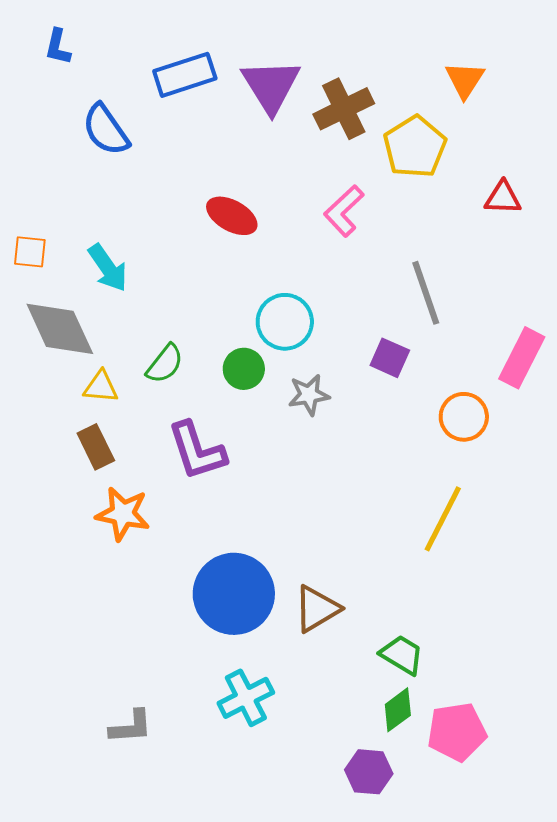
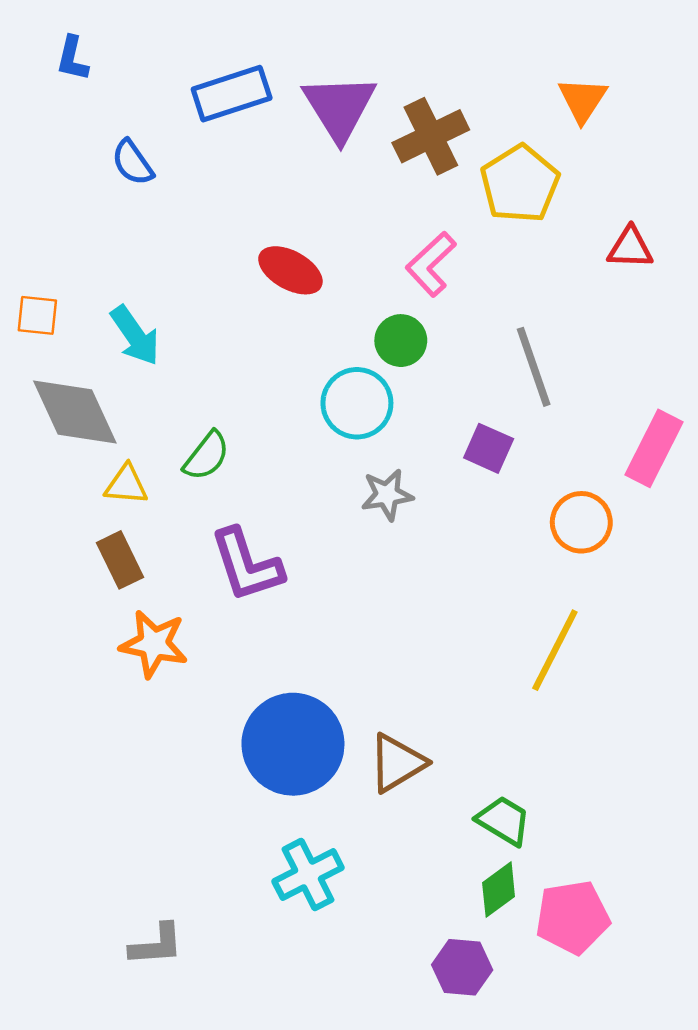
blue semicircle: (106, 130) -> (133, 163), size x0.7
green circle: (244, 369) -> (401, 341), moved
gray L-shape: (131, 727) -> (156, 945), moved

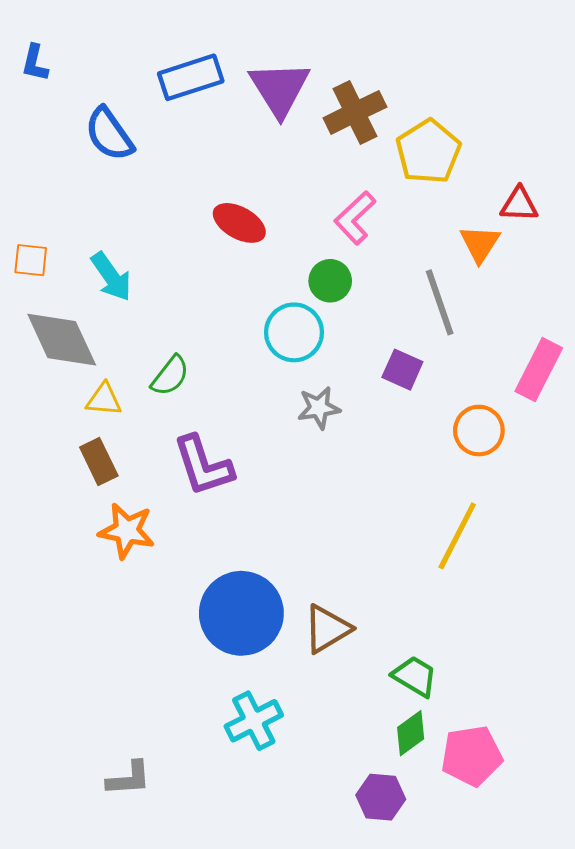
blue L-shape: (72, 59) -> (35, 63), moved
orange triangle: (583, 100) -> (480, 244), moved
blue semicircle: (133, 163) -> (109, 134), size x1.4

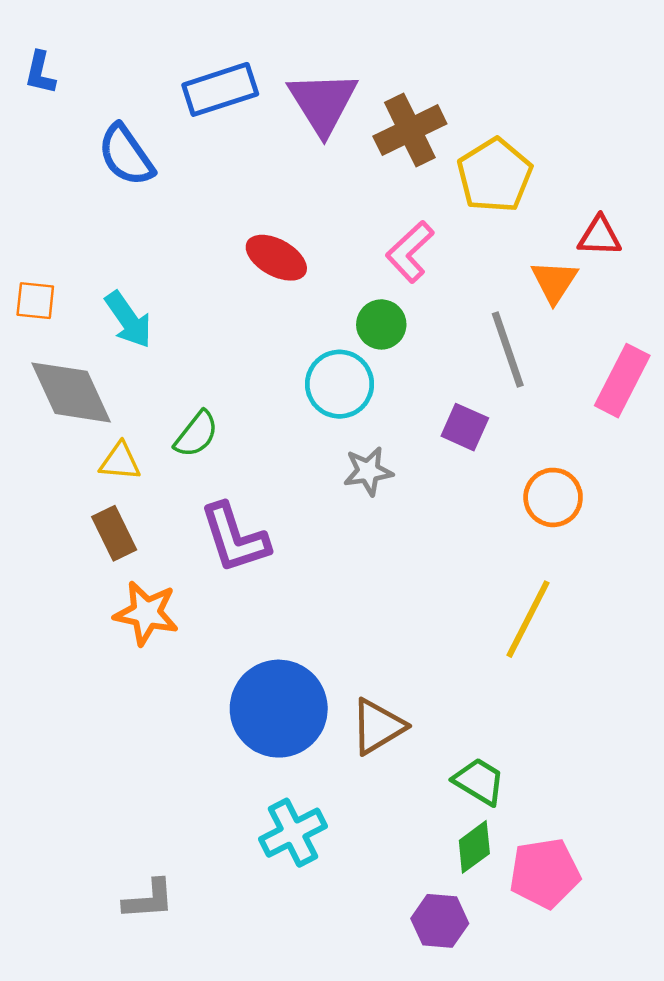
pink rectangle: (539, 370) -> (622, 381), moved

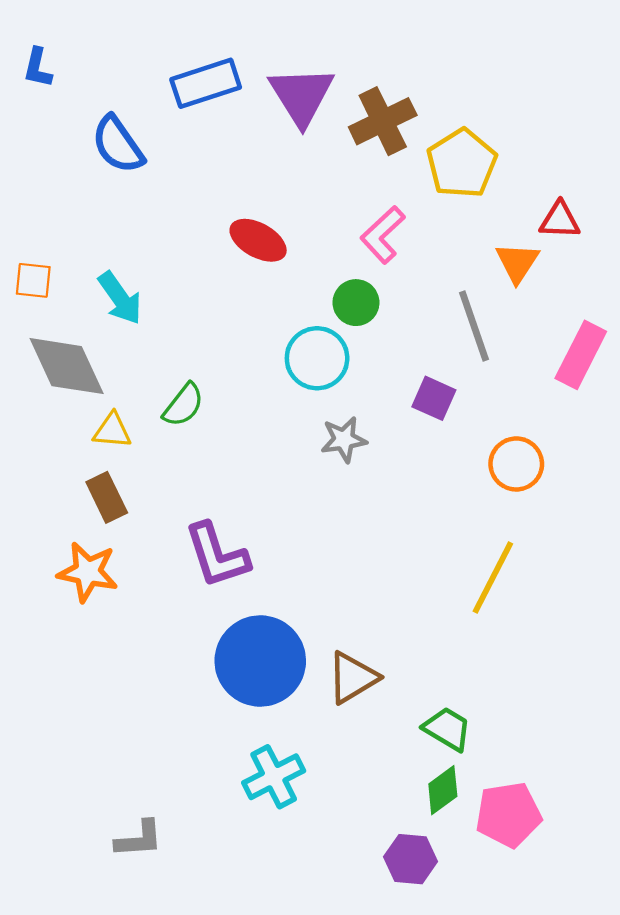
purple L-shape: (235, 538) -> (217, 555), moved
orange star: (146, 613) -> (88, 572), moved

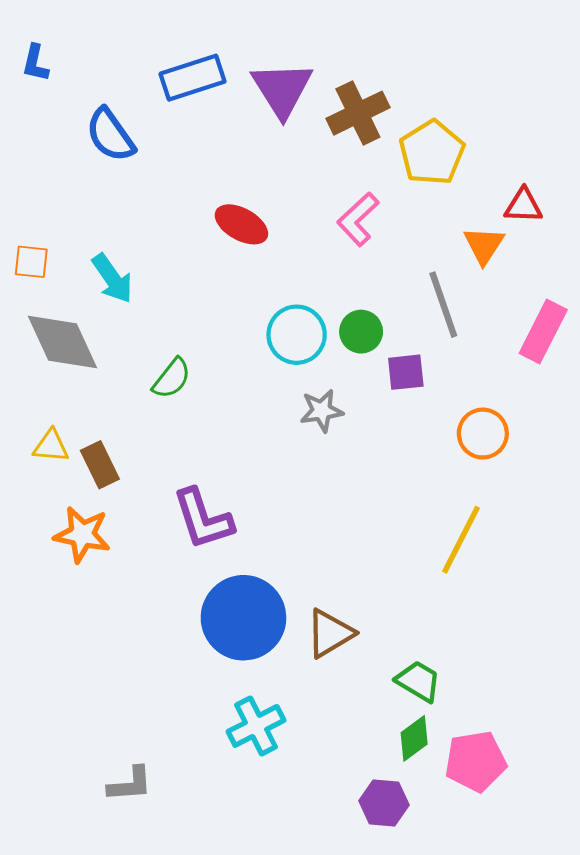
green circle: (356, 303) -> (361, 332), moved
purple square: (434, 398) -> (406, 372), turned -30
yellow triangle: (112, 431) -> (51, 446), moved

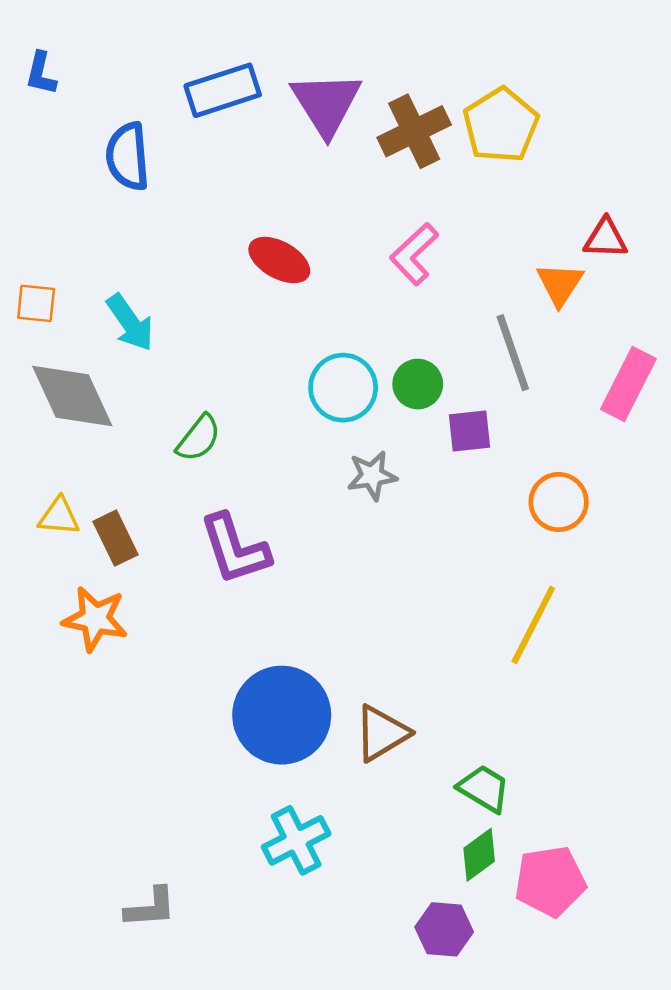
blue semicircle: (110, 135) -> (128, 156), turned 30
yellow pentagon: (432, 153) -> (501, 125), moved
purple L-shape: (203, 519) -> (235, 549), moved

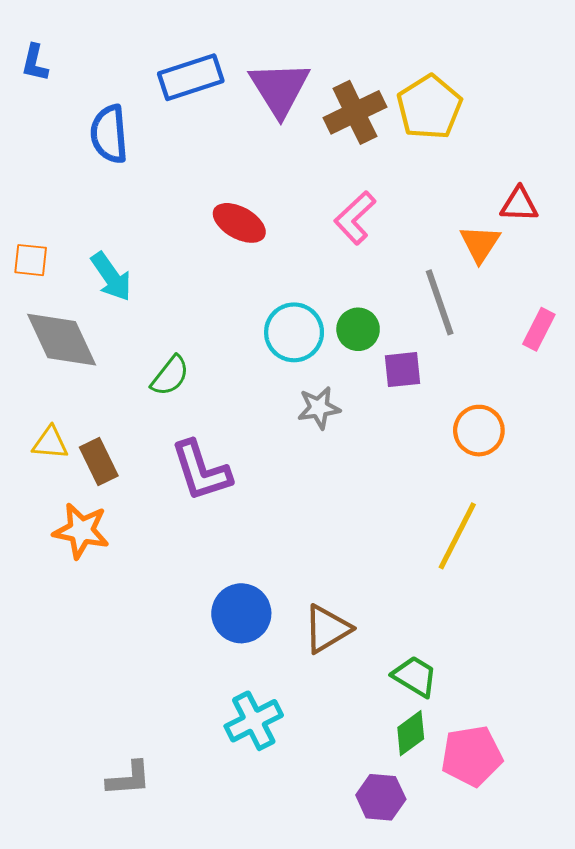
pink rectangle: (628, 384) -> (539, 329), size x0.7
blue circle: (282, 715) -> (241, 613), size x0.7

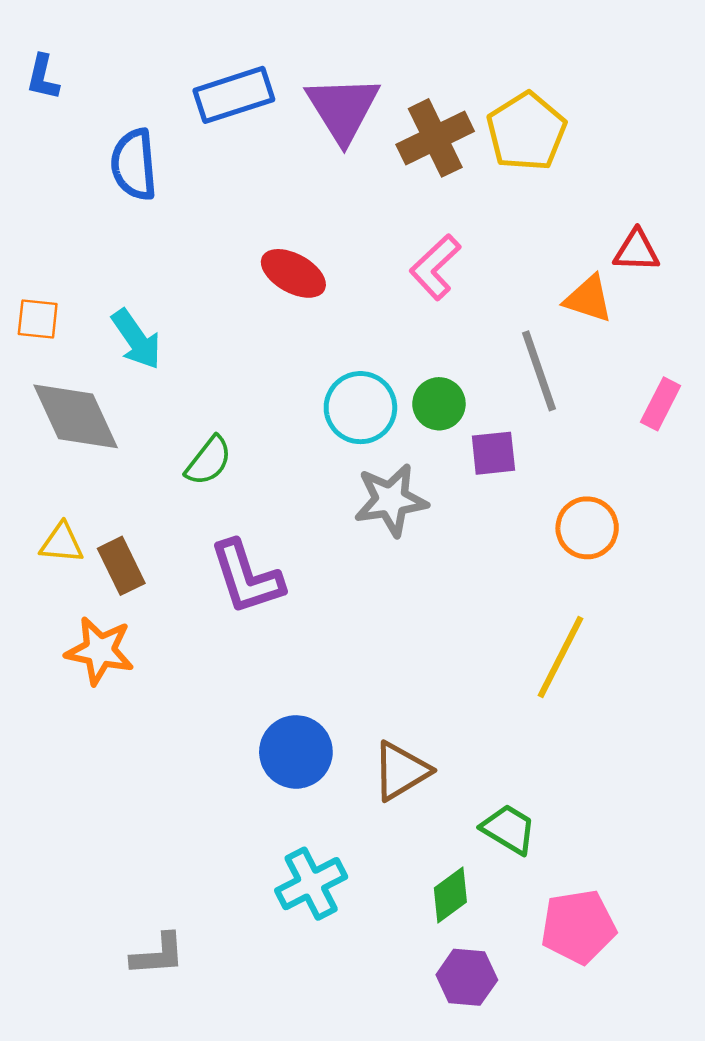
orange triangle: (480, 244) -> (588, 299), turned -45
gray star: (319, 408) -> (391, 500), size x1.4
green diamond: (411, 733) -> (450, 895), moved

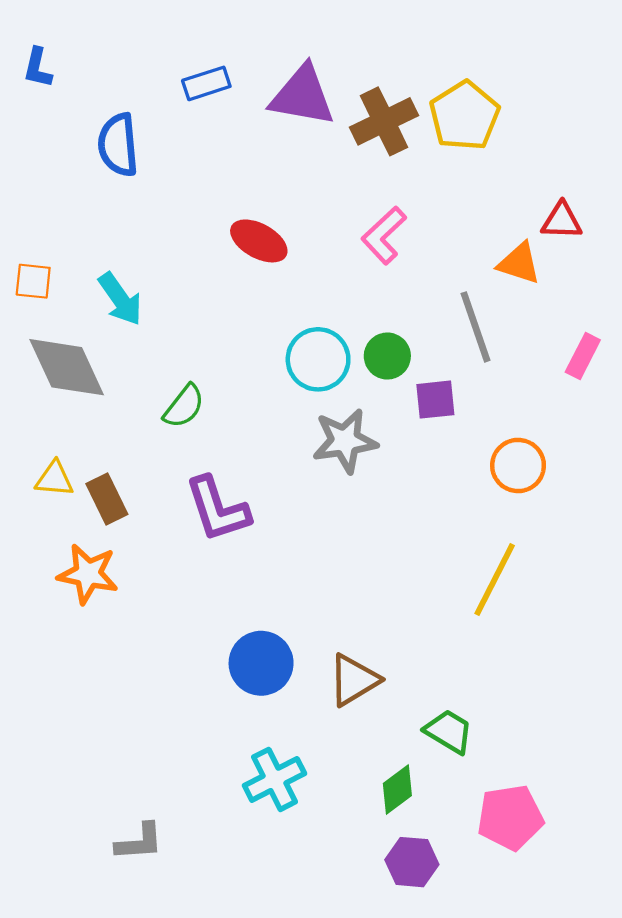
blue rectangle: (234, 95) -> (206, 83), size x0.7
purple triangle: (343, 109) -> (302, 96), turned -48

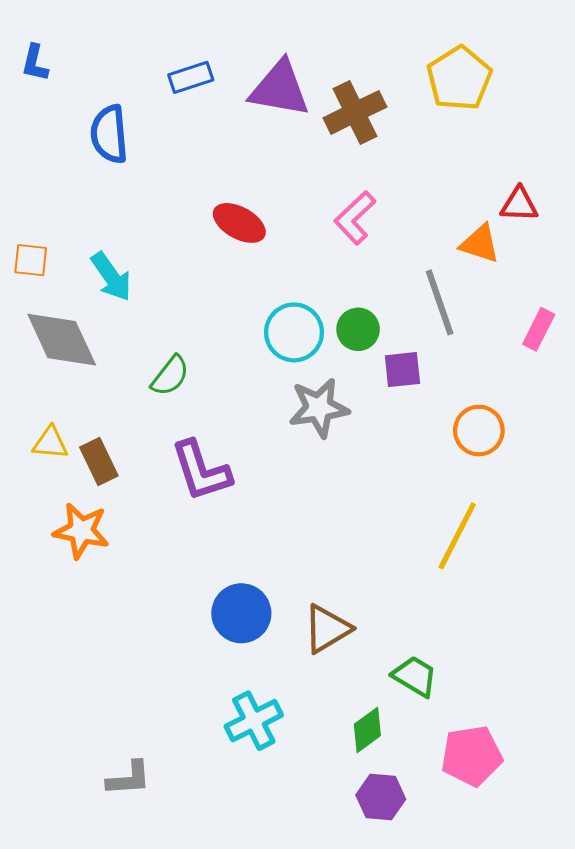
yellow pentagon: (464, 116) -> (459, 78), moved

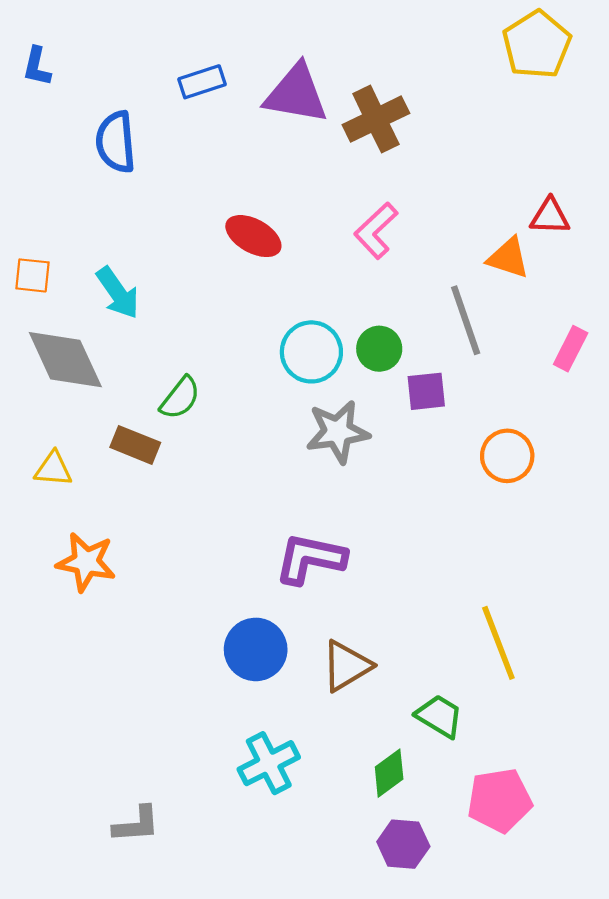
yellow pentagon: (459, 78) -> (537, 45), moved
brown rectangle: (99, 461) -> (135, 445), moved, turned -42
purple L-shape: (201, 471) -> (310, 559), moved, turned 120
yellow line: (457, 536) -> (498, 643), moved, turned -48

